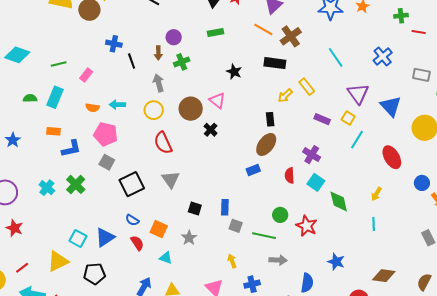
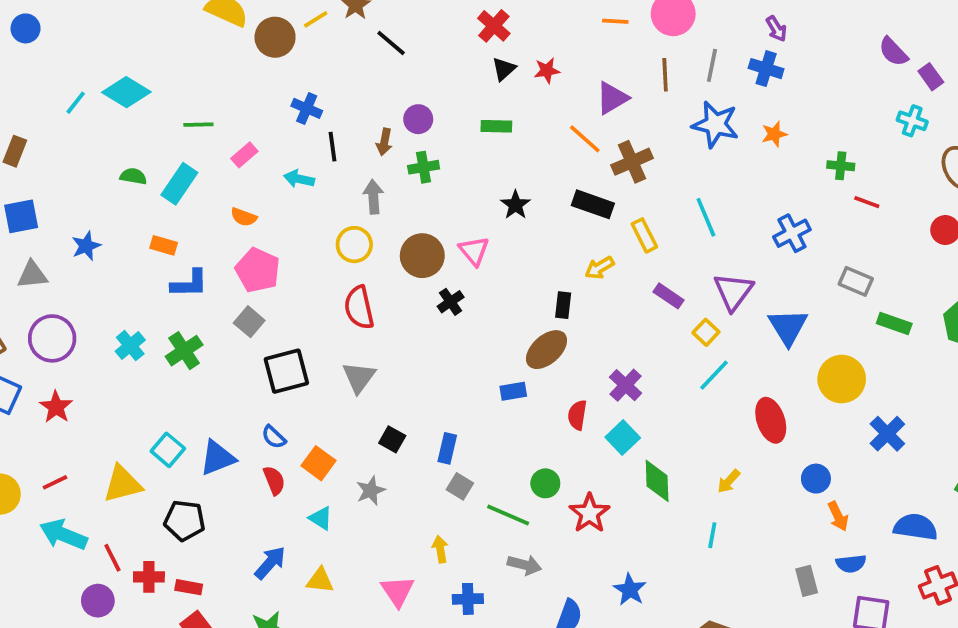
yellow rectangle: (307, 87) -> (644, 235), moved
cyan arrow: (117, 105) -> (299, 179), moved
purple rectangle: (322, 119) -> (668, 296), moved

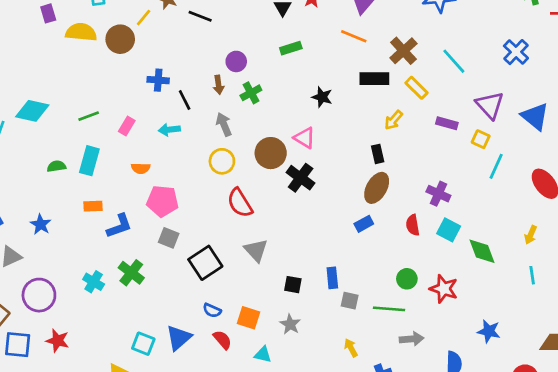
brown cross: (632, 162) -> (403, 51), moved
black cross: (451, 302) -> (301, 178), size x1.5

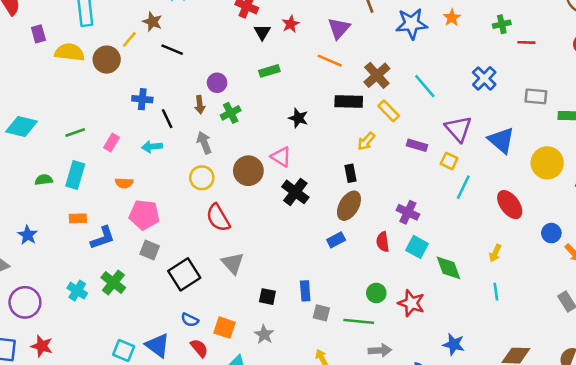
black line: (200, 16) -> (172, 50), moved
black cross: (301, 178) -> (295, 192), moved
blue triangle: (179, 338) -> (158, 345), turned -44

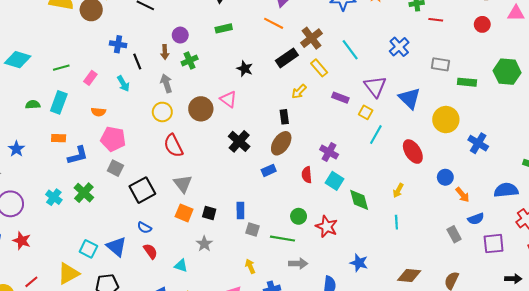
black rectangle: (349, 101) -> (287, 58), turned -40
cyan arrow: (152, 147) -> (123, 84), turned -119
black cross: (295, 192) -> (239, 141), moved
orange square: (224, 328) -> (184, 213), moved

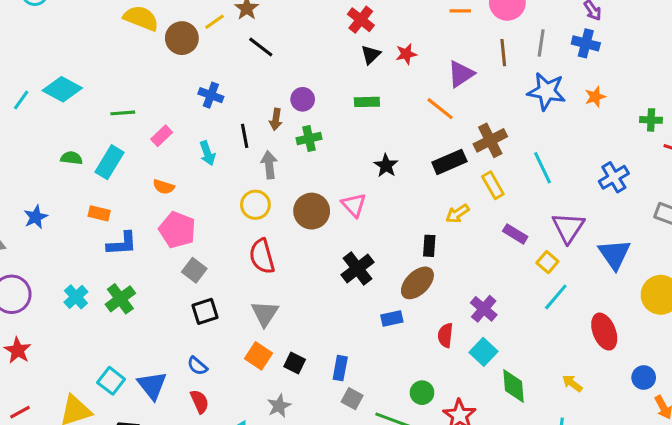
black line: (137, 62) -> (245, 136), moved
gray square: (115, 168) -> (194, 270), moved
black square: (142, 190) -> (205, 311), size x0.7
yellow arrow: (398, 190) -> (572, 383), turned 88

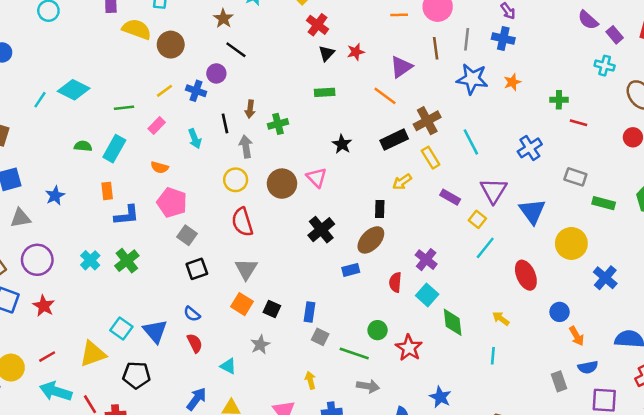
yellow line: (214, 22) -> (164, 91), moved
purple circle: (303, 99) -> (216, 73), moved
orange rectangle: (99, 213) -> (107, 191), turned 72

